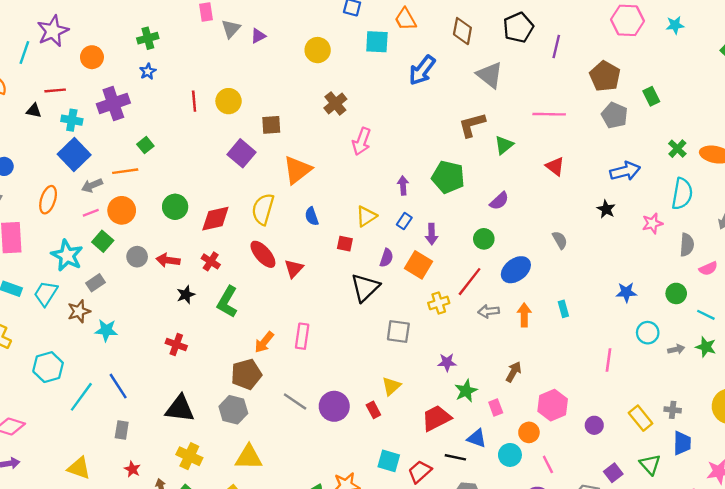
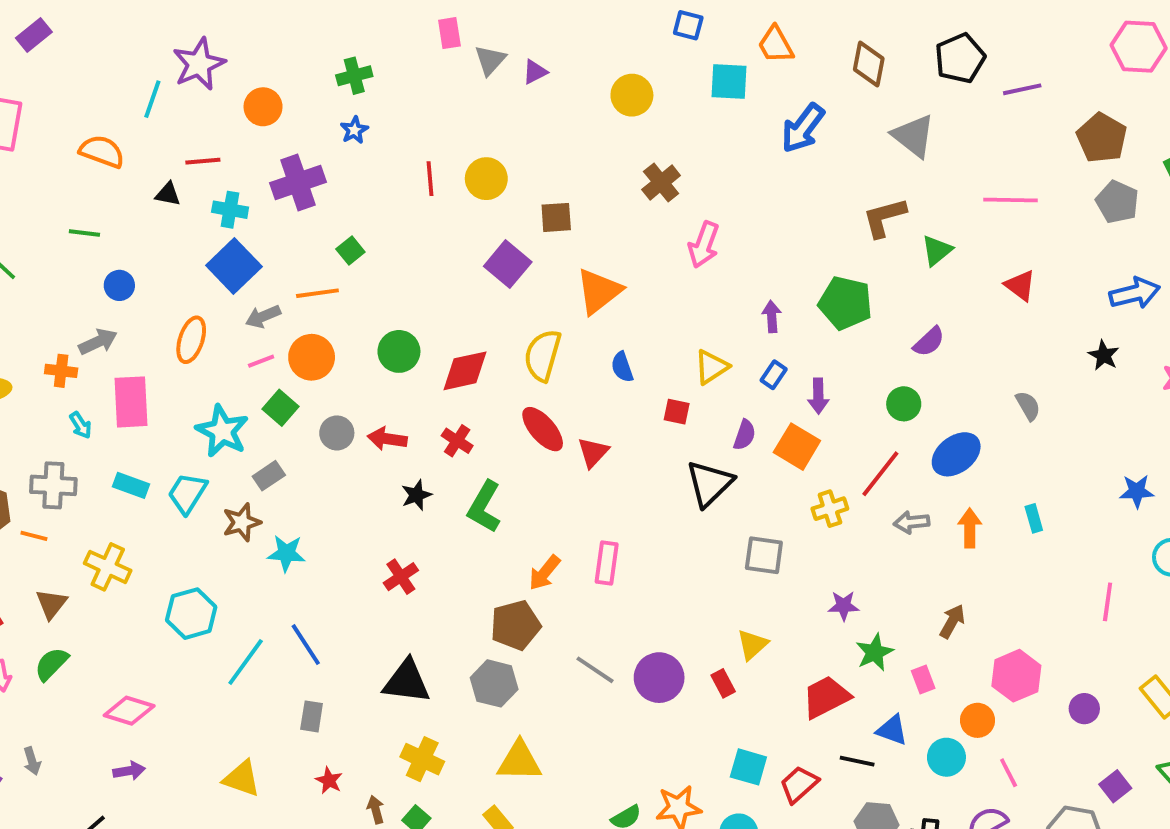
purple line: (556, 46) -> (1022, 89), turned 65
red cross: (176, 345) -> (401, 577), turned 36

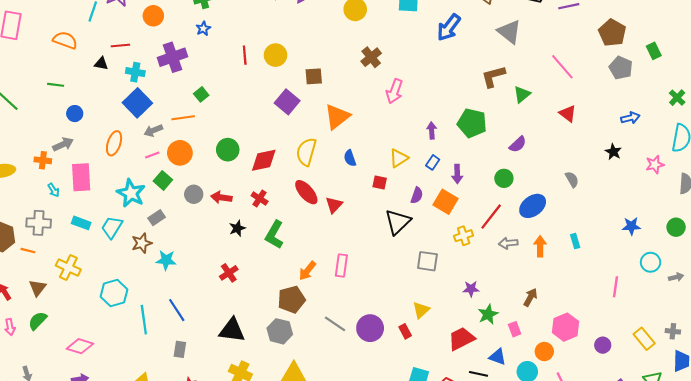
pink line: (1010, 200) -> (562, 67), turned 48
blue arrow: (1135, 293) -> (630, 118), size x0.7
cyan line: (246, 662) -> (144, 320), turned -44

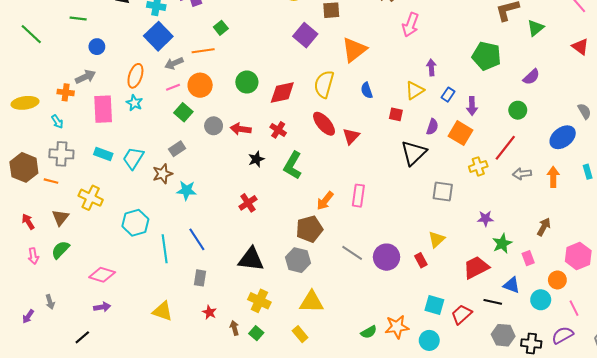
purple arrow: (432, 131) -> (431, 67), moved
cyan arrow: (53, 190) -> (57, 122), moved
cyan star: (131, 193) -> (134, 103), moved, size x0.6
blue ellipse: (533, 206) -> (563, 137), moved

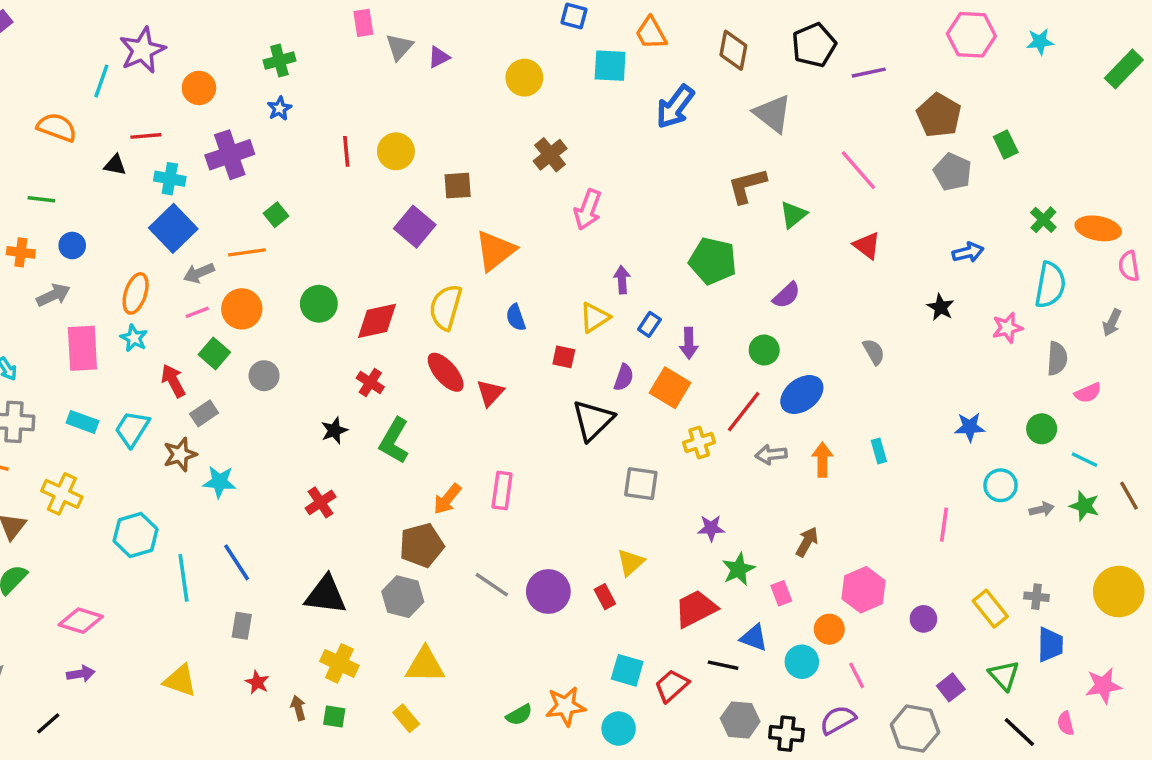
orange cross: (66, 92) -> (21, 252), moved
red arrow: (241, 129) -> (173, 381), moved, turned 54
blue ellipse: (563, 137) -> (802, 395), moved
green square: (256, 333) -> (334, 717), turned -32

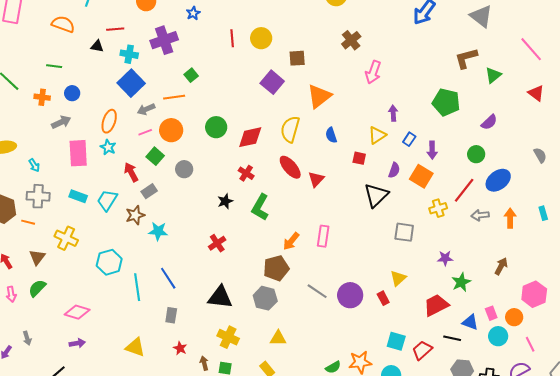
pink rectangle: (781, 593) -> (491, 313), moved
yellow triangle: (425, 665) -> (278, 338), size x0.7

